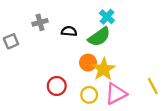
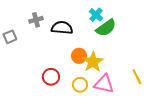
black semicircle: (69, 31) -> (62, 28), size x1.5
green semicircle: (99, 37) -> (106, 28), moved
pink triangle: (116, 94) -> (104, 84), turned 40

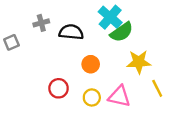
cyan cross: (96, 15) -> (110, 17), size x1.5
yellow star: (93, 62) -> (139, 62), moved, turned 30

